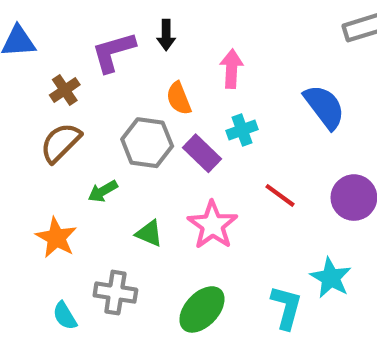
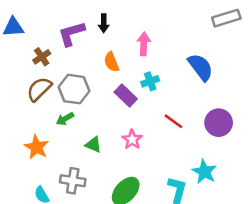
gray hexagon: (147, 143) -> (74, 89), moved
pink star: (213, 225) -> (132, 139), size x0.7

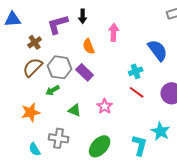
cyan cross: (150, 81) -> (136, 71), moved
purple rectangle: (126, 96) -> (85, 72), moved
orange star: (37, 147) -> (31, 112), turned 30

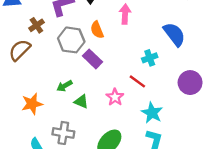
brown semicircle: (33, 67) -> (20, 50), moved
gray hexagon: (60, 67) -> (71, 40), moved
green arrow: (53, 90) -> (64, 86), moved
red line: (137, 92) -> (137, 81), moved
cyan star: (161, 131) -> (152, 113), moved

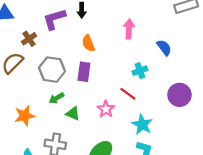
pink arrow: (125, 14) -> (129, 29), moved
blue semicircle: (174, 34) -> (164, 48), size x0.7
gray hexagon: (71, 40) -> (52, 70), moved
purple rectangle: (93, 59) -> (84, 72), turned 54

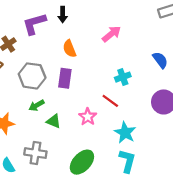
pink arrow: (129, 29) -> (111, 34), turned 48
blue semicircle: (164, 48) -> (160, 60), moved

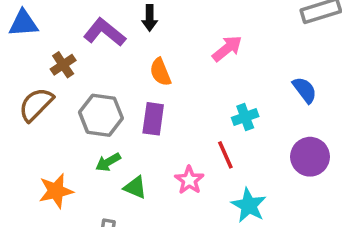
purple L-shape: (34, 24) -> (105, 32), turned 55
red line: (110, 101) -> (225, 155), turned 30

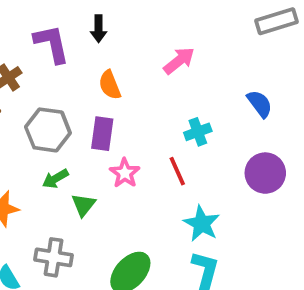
purple L-shape: (105, 32) -> (52, 44), turned 39
pink star: (189, 180) -> (125, 173), moved
green triangle: (135, 187) -> (84, 205), turned 45

